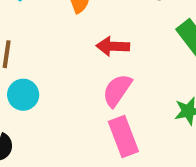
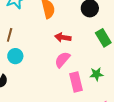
pink rectangle: (123, 137) -> (76, 82), moved

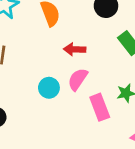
cyan circle: (15, 56) -> (49, 88), moved

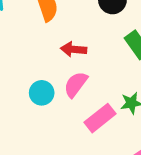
pink rectangle: (100, 107) -> (100, 118), turned 70

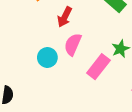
red arrow: (74, 49) -> (65, 17), turned -54

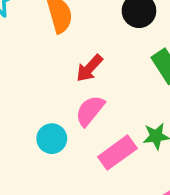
cyan circle: (47, 57) -> (52, 139), moved

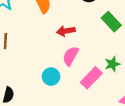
red arrow: (89, 68) -> (66, 31), turned 48

